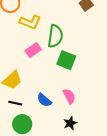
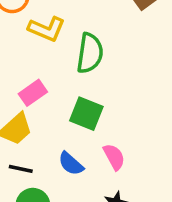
pink rectangle: (33, 50) -> (33, 93), moved
green square: (66, 60) -> (86, 114), moved

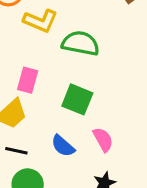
green semicircle: (90, 53) -> (81, 43), turned -87
pink rectangle: (33, 93) -> (28, 80), turned -40

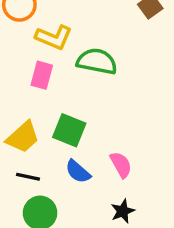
pink rectangle: (28, 80) -> (42, 75), moved
green square: (77, 99) -> (69, 130), moved

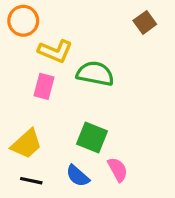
green square: (69, 130) -> (92, 138), moved

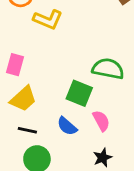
green semicircle: (95, 74) -> (108, 69), moved
pink rectangle: (44, 86) -> (15, 65), moved

